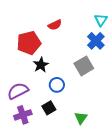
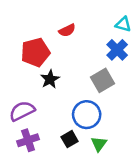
cyan triangle: (101, 20) -> (123, 24), turned -48
blue circle: (57, 85) -> (87, 115), moved, size x1.5
black square: (49, 108) -> (70, 139), moved

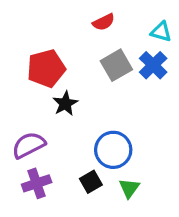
red semicircle: (67, 30) -> (104, 22), moved
gray square: (103, 80) -> (116, 65), moved

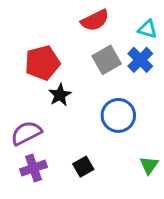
red semicircle: (104, 22) -> (95, 20), size x1.4
blue circle: (113, 150) -> (118, 115), moved
green triangle: (129, 188) -> (149, 165), moved

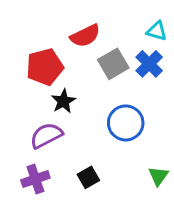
red semicircle: (95, 20) -> (85, 36), moved
purple semicircle: (26, 133) -> (46, 135), moved

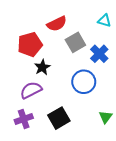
blue cross: (149, 64) -> (99, 54), moved
black square: (88, 177) -> (59, 118), size x1.5

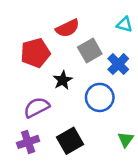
black star: (42, 67) -> (63, 80), moved

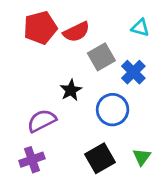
red pentagon: (35, 53) -> (40, 28), moved
black square: (70, 141) -> (100, 158), moved

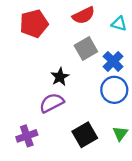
red semicircle: (76, 32) -> (84, 15), moved
blue circle: (113, 110) -> (114, 90), moved
purple semicircle: (42, 121) -> (52, 103), moved

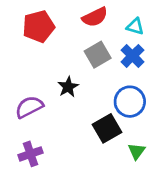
blue cross: (113, 61) -> (132, 56), moved
purple semicircle: (52, 103) -> (29, 107), moved
black square: (85, 135) -> (107, 128), moved

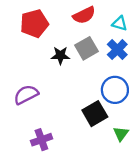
black star: (68, 87) -> (60, 55), moved, turned 30
purple cross: (31, 154) -> (41, 140), moved

